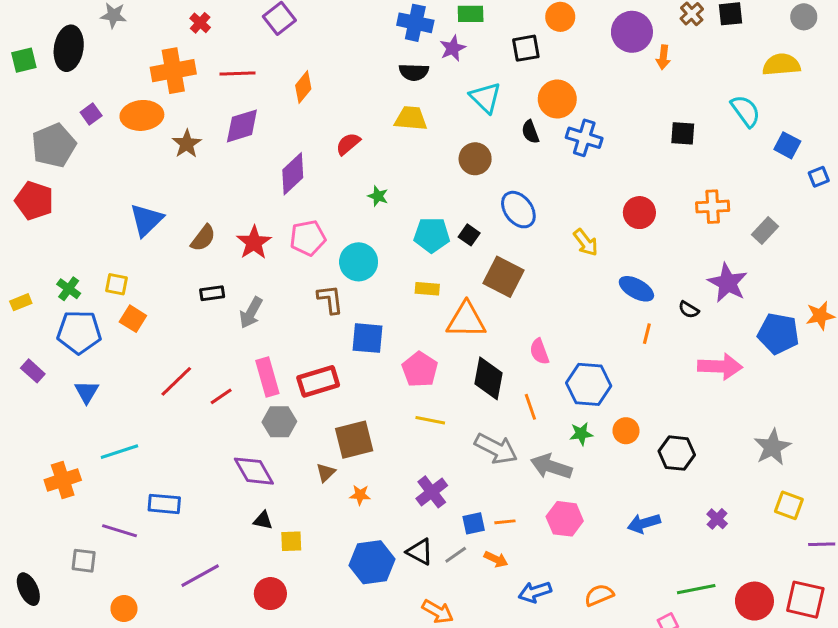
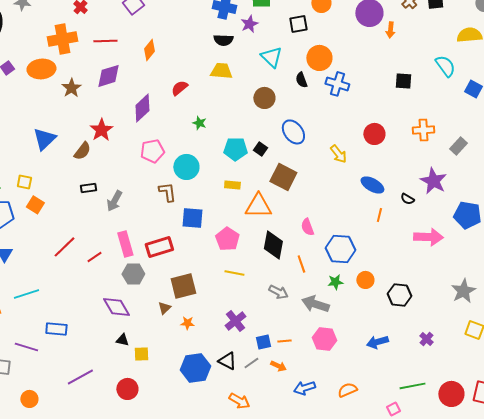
red star: (254, 242) -> (101, 130), moved
gray arrow: (496, 449) -> (278, 292), size x0.7

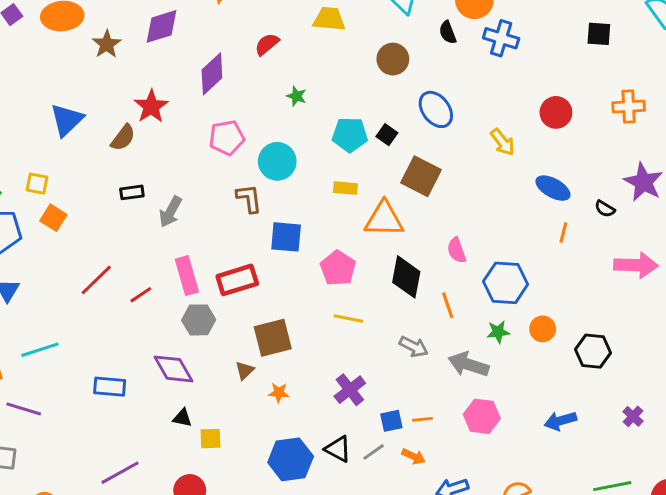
blue rectangle: (56, 329) -> (110, 387), moved
purple line: (26, 347) -> (24, 409), moved

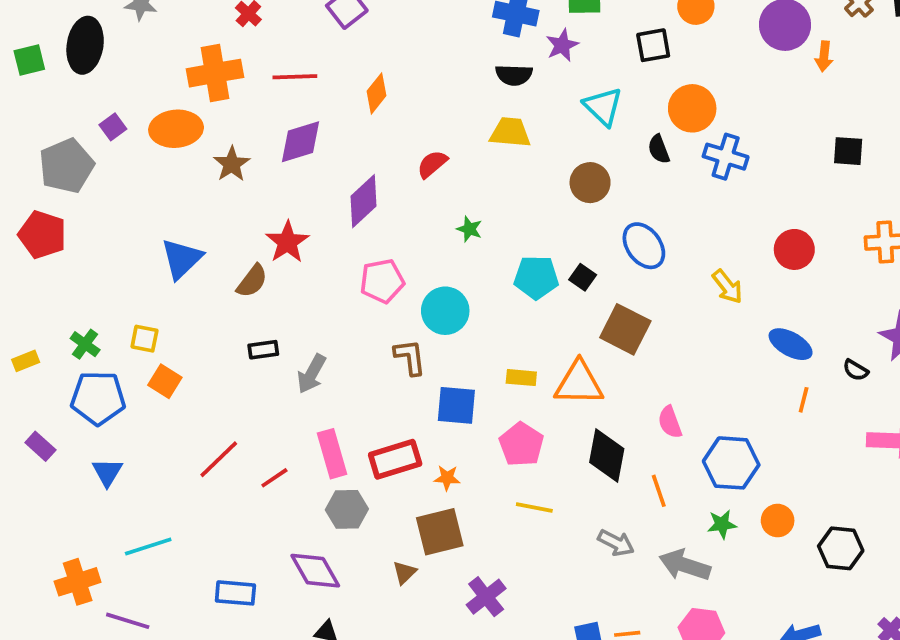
yellow rectangle: (345, 188) -> (521, 378), moved
purple cross: (350, 390) -> (486, 597), moved
orange star: (279, 393) -> (447, 478), moved

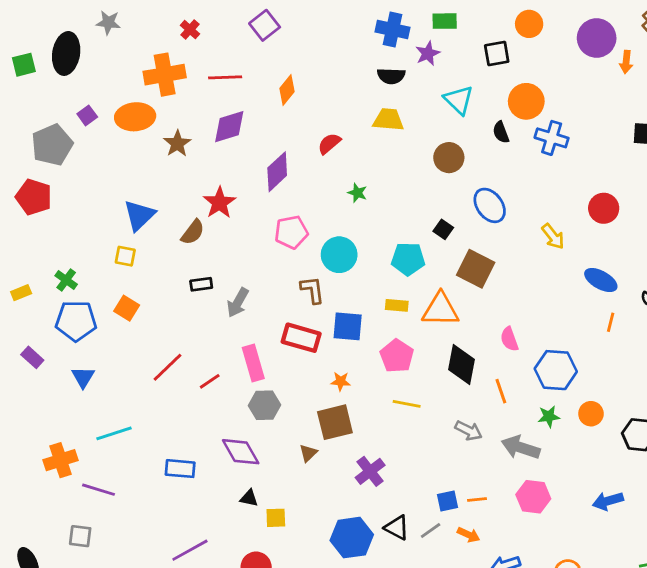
cyan pentagon: (536, 277) -> (408, 259), moved
yellow square: (144, 339) -> (125, 256), moved
red rectangle: (395, 459) -> (301, 338), moved, turned 33

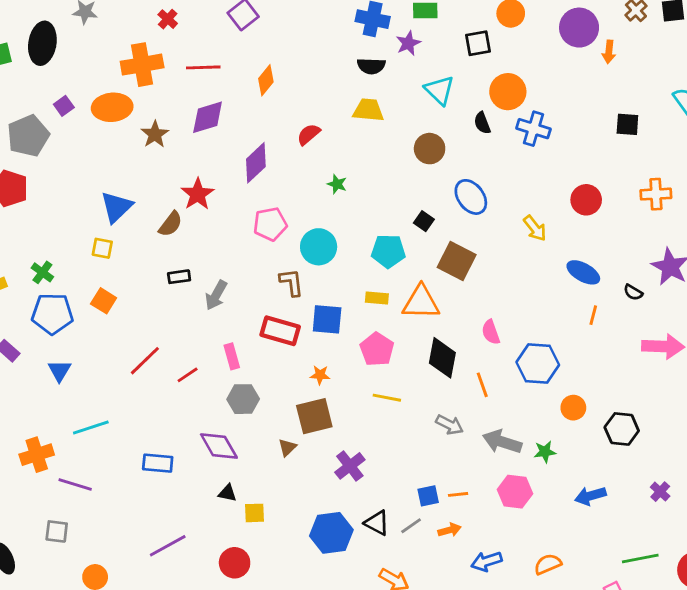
pink rectangle: (253, 363) -> (232, 356), size x0.7
green star: (549, 417) -> (545, 452), moved
orange arrow: (469, 535) -> (450, 530), turned -40

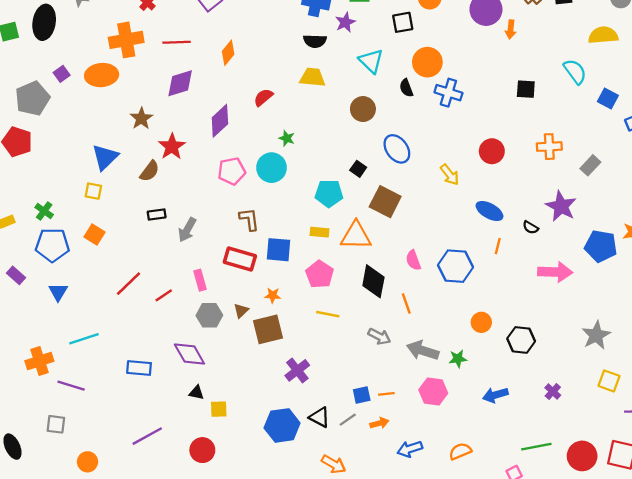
brown star: (155, 134) -> (141, 118), moved
cyan circle: (319, 247) -> (271, 168), moved
blue hexagon: (538, 363) -> (456, 266), moved
brown triangle: (287, 447) -> (241, 311), moved

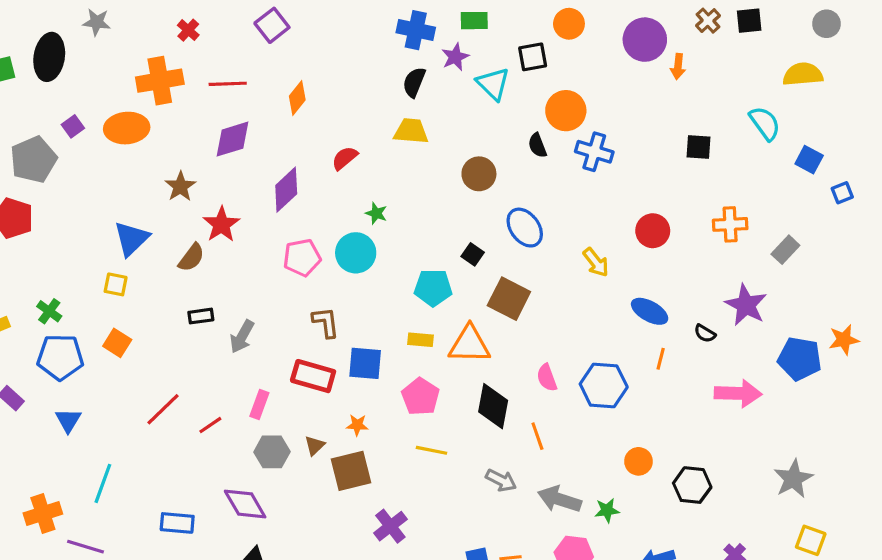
black semicircle: (315, 41) -> (414, 82), turned 110
cyan triangle: (371, 61) -> (493, 84), moved
pink rectangle: (200, 280) -> (259, 404), turned 36
cyan line: (84, 339) -> (103, 483), turned -52

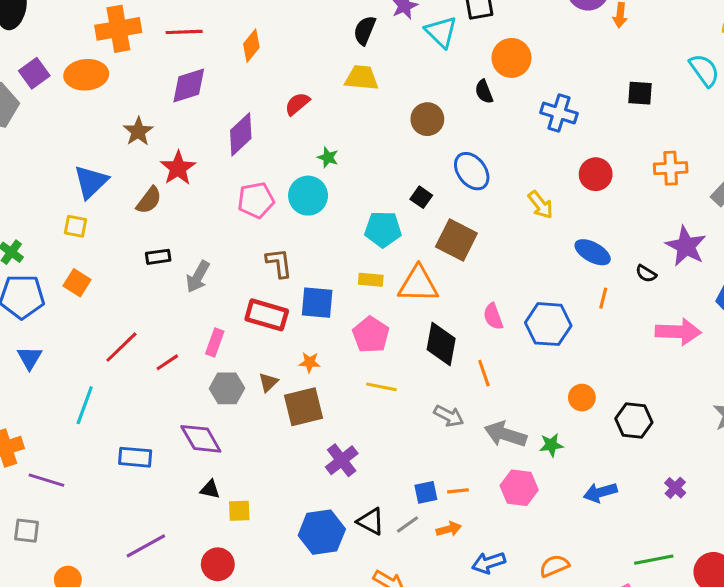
purple square: (73, 126) -> (34, 73), size x1.4
blue cross: (594, 152) -> (559, 113), moved
cyan line: (103, 483) -> (85, 405), moved

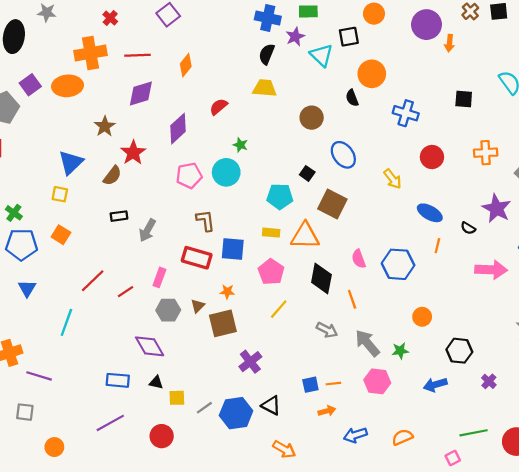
yellow line: (381, 387) -> (279, 309), turned -60
black hexagon: (634, 420) -> (459, 351), moved
gray arrow: (505, 434) -> (367, 343), turned 32
blue rectangle: (135, 457) -> (118, 380), moved
gray line: (407, 525) -> (204, 408), moved

